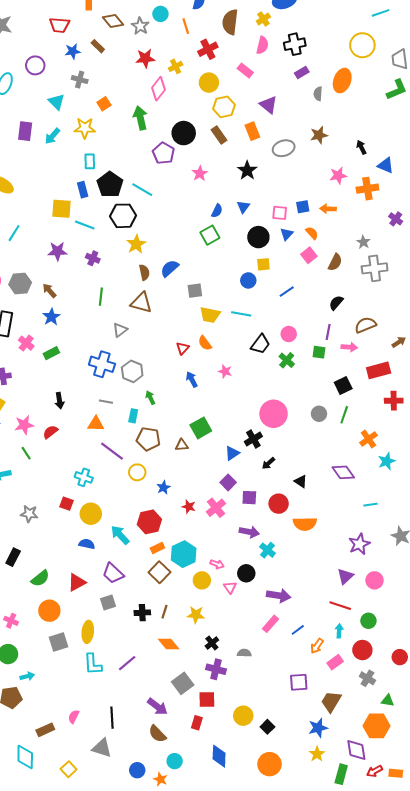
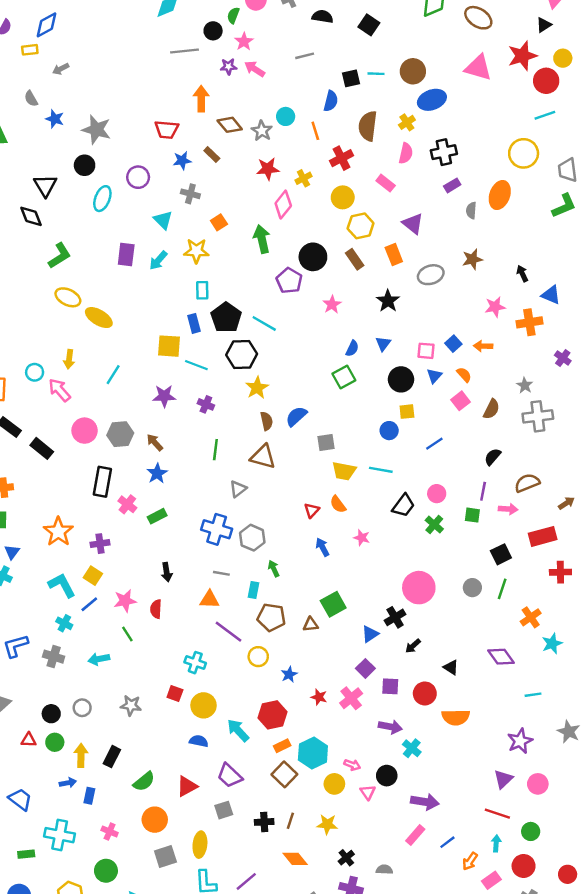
blue square: (303, 207) -> (453, 344), turned -32
red semicircle: (50, 432) -> (156, 609), turned -49

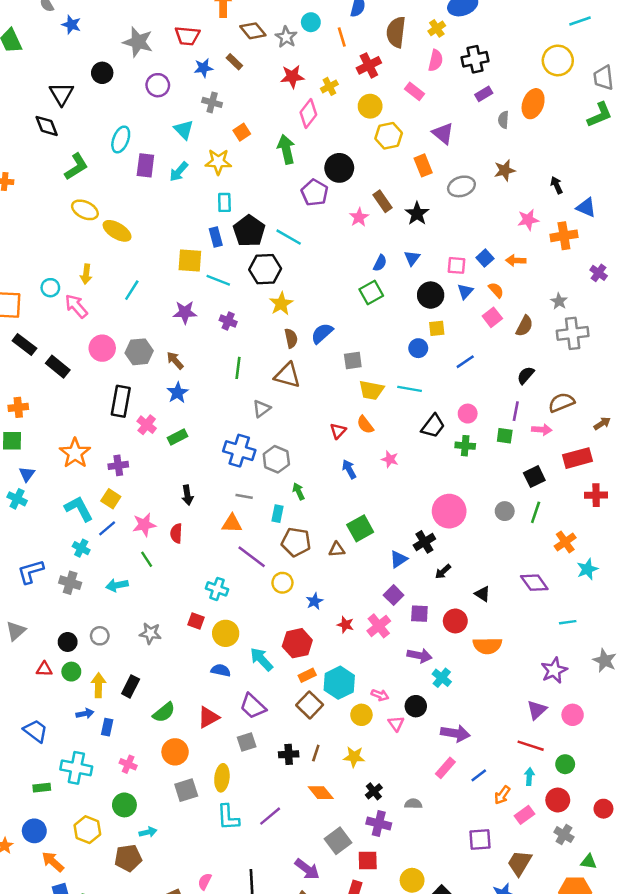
gray star: (96, 130) -> (138, 42), moved
cyan ellipse: (102, 199) -> (121, 139), moved
brown rectangle: (355, 259) -> (382, 201), moved
green cross: (434, 525) -> (465, 446), turned -36

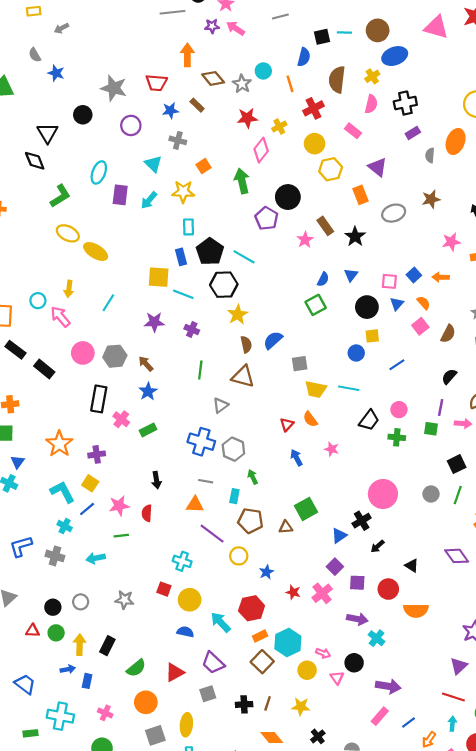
green line: (147, 559) -> (121, 536), turned -64

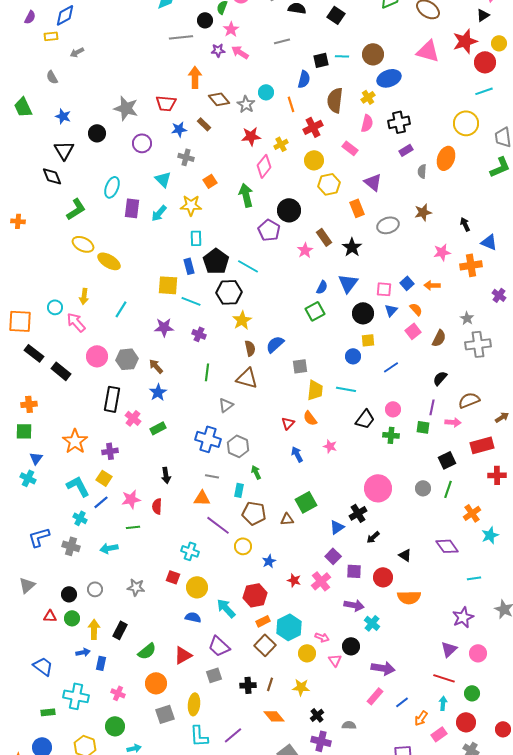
blue star: (56, 73) -> (63, 116), moved
blue triangle: (351, 275) -> (348, 283), size x1.5
yellow trapezoid: (316, 389) -> (315, 390), turned -95

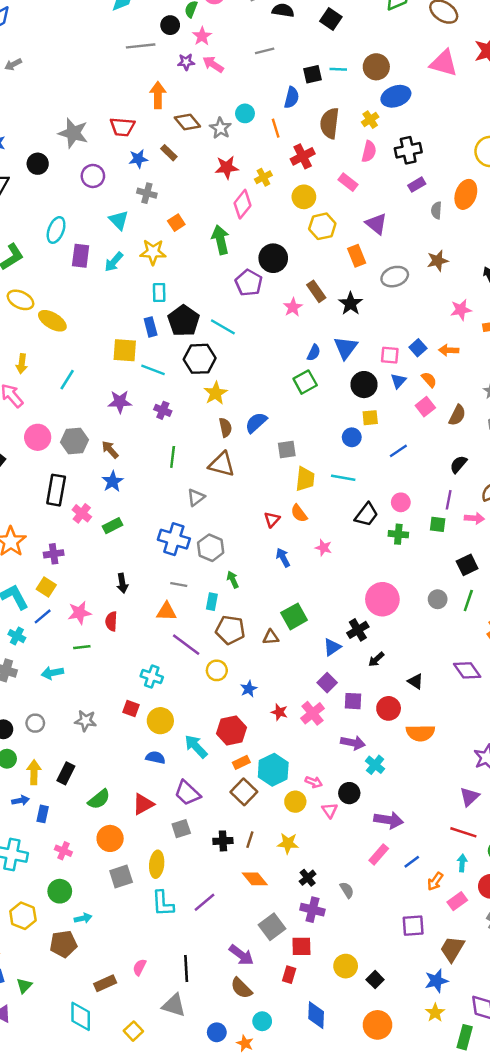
gray semicircle: (349, 725) -> (347, 890), turned 56

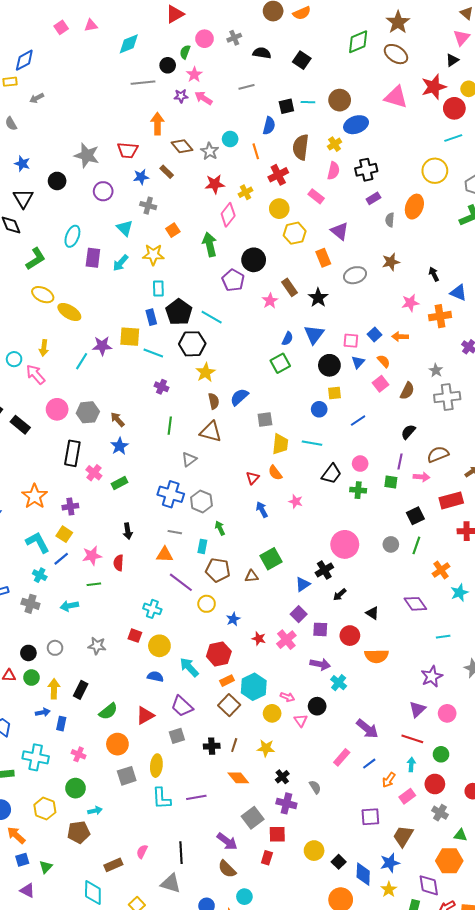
purple star: (120, 402) -> (102, 346), moved
purple arrow: (389, 820) -> (367, 729), moved, turned 30
purple line: (205, 902) -> (196, 797), turned 30
blue diamond: (316, 1015) -> (363, 874), moved

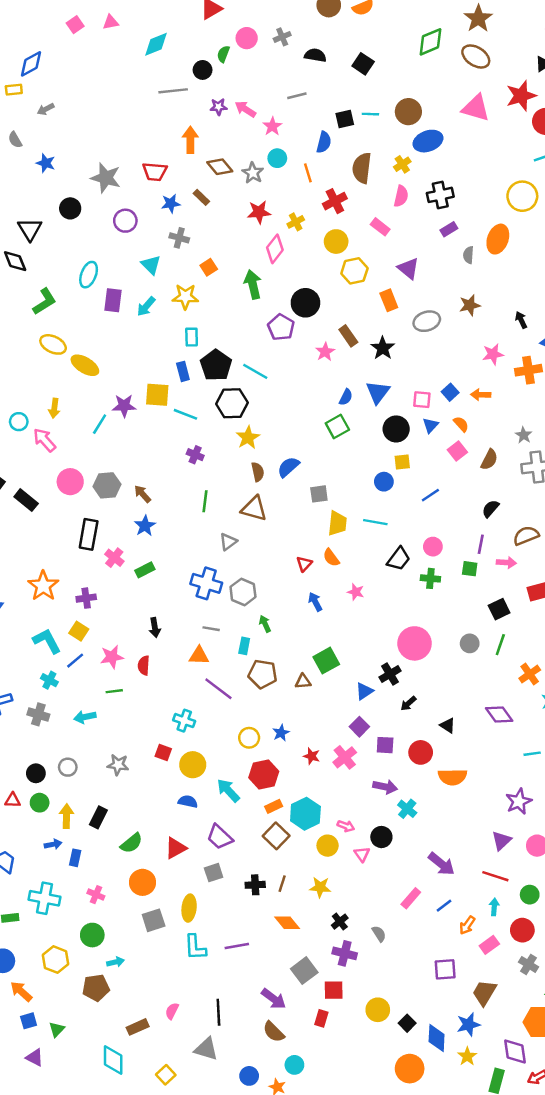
pink star: (194, 75) -> (272, 126), moved
blue star: (22, 164) -> (46, 163), moved
yellow circle: (207, 604) -> (249, 738), moved

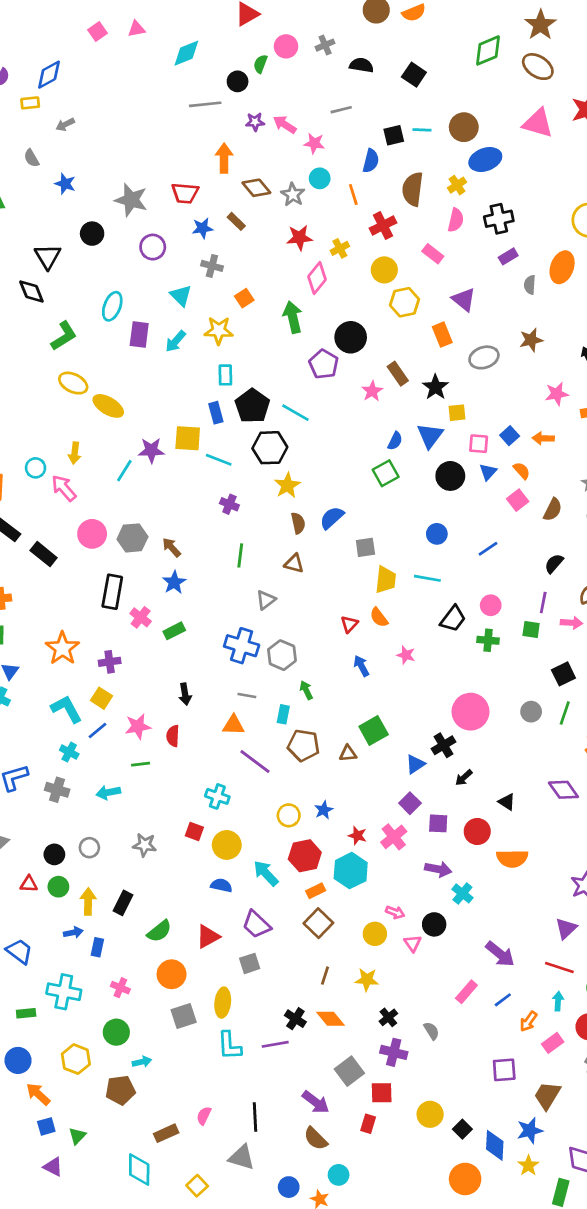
pink star: (272, 126) -> (314, 143), turned -30
yellow square: (402, 462) -> (457, 413), moved
brown triangle: (254, 509) -> (294, 564), size x0.7
cyan hexagon: (305, 814) -> (351, 871), moved
black cross: (255, 885) -> (295, 1019), moved, turned 36

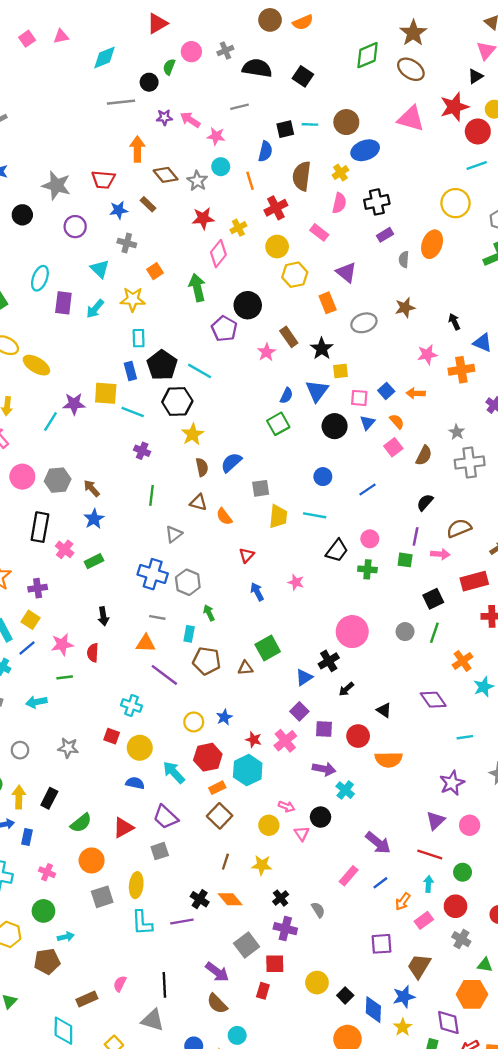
black semicircle: (361, 65) -> (257, 68), size x1.4
orange semicircle: (379, 617) -> (224, 517), moved

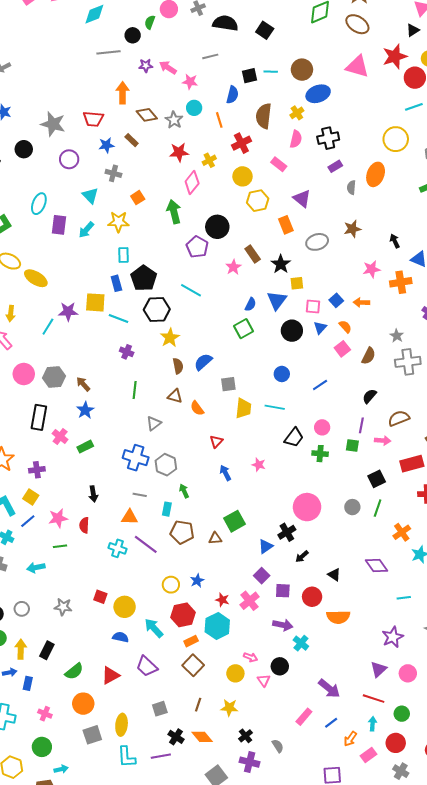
cyan line: (200, 371) -> (191, 290), moved
cyan cross: (132, 706) -> (117, 548), moved
gray square: (160, 851) -> (160, 709), moved

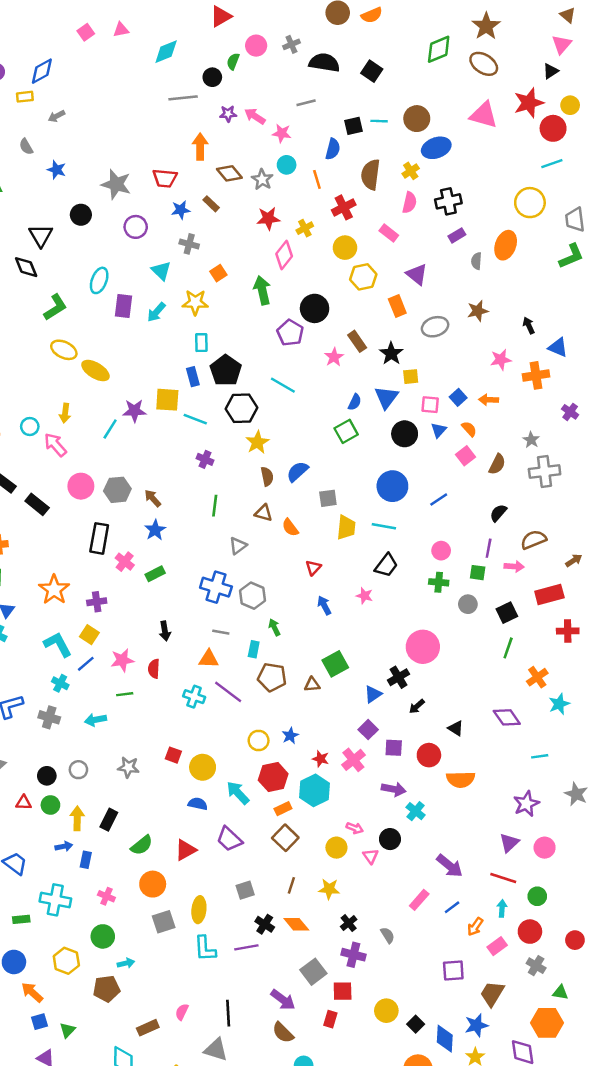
blue circle: (282, 374) -> (392, 486), size x1.6
black trapezoid: (294, 437) -> (386, 565), moved
gray circle: (352, 507) -> (468, 604), moved

